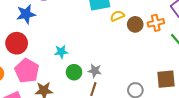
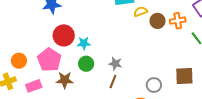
red circle: (17, 43) -> (64, 35), moved
green circle: (74, 72) -> (86, 64), moved

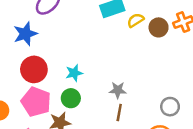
red circle: (64, 35) -> (34, 69), moved
green circle: (86, 64) -> (71, 98), moved

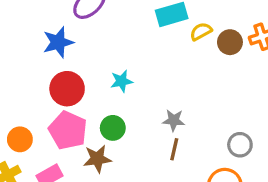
cyan star: (74, 73) -> (122, 81), moved

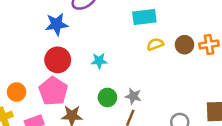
yellow semicircle: (201, 31) -> (155, 44), moved
green circle: (113, 128) -> (107, 97), moved

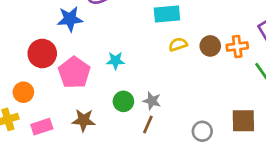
red circle: (58, 60) -> (42, 53), moved
pink pentagon: (53, 91) -> (74, 73), moved

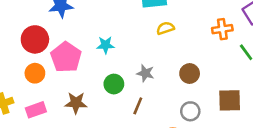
brown circle: (210, 46) -> (190, 73), moved
orange circle: (23, 92) -> (35, 73), moved
gray star: (152, 101) -> (145, 73), moved

